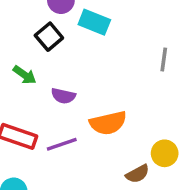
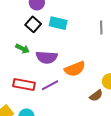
cyan rectangle: (94, 22) -> (58, 23), moved
purple semicircle: (63, 96) -> (47, 57), size x1.5

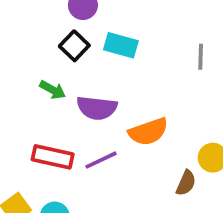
brown semicircle: (96, 96) -> (186, 183), turned -32

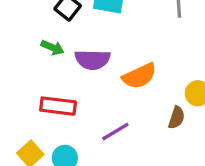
purple line: (101, 160) -> (115, 132), moved

